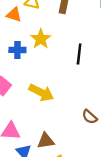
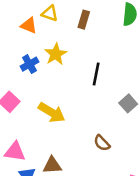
blue cross: (17, 50) -> (29, 64), turned -35

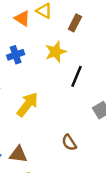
yellow star: (56, 54) -> (56, 52), moved
yellow arrow: (52, 112) -> (28, 104), turned -95

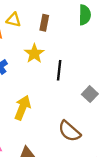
brown semicircle: (69, 143) -> (69, 131), size x1.5

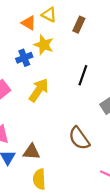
yellow star: (34, 53) -> (44, 45), moved, turned -30
yellow arrow: (22, 108) -> (39, 90), moved

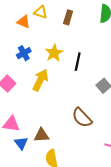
yellow star: (44, 45) -> (54, 53), moved, turned 30

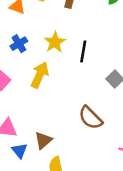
brown triangle: (41, 135) -> (43, 140), turned -35

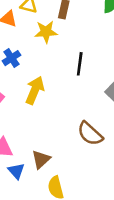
yellow star: (55, 42) -> (46, 32), moved, turned 30

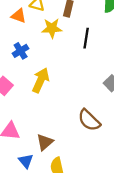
black line: (80, 64) -> (86, 38), moved
blue triangle: (16, 171) -> (26, 161), moved

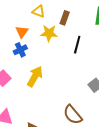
orange triangle: (19, 16) -> (22, 32), moved, turned 40

